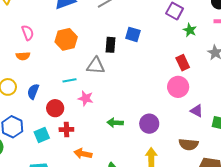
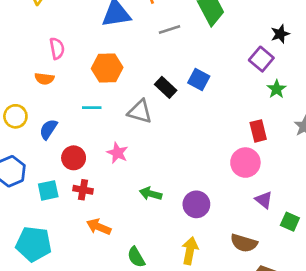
black rectangle: (110, 45) -> (166, 87), turned -63
cyan line: (70, 80) -> (92, 108), moved

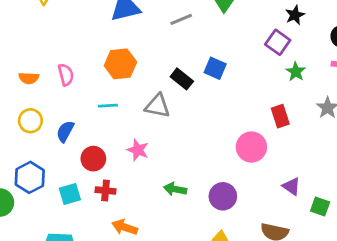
pink semicircle: (57, 48) -> (66, 75), moved
orange semicircle: (44, 79) -> (29, 78), moved
pink circle: (245, 163) -> (251, 147), moved

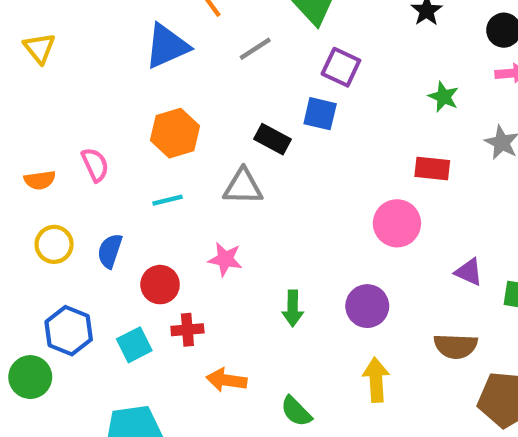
purple square: (278, 42) -> (341, 67), moved
red rectangle: (280, 116) -> (432, 168), turned -55
green arrow: (175, 189) -> (293, 308), turned -90

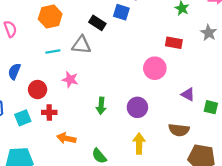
cyan line: (168, 200) -> (53, 52), moved

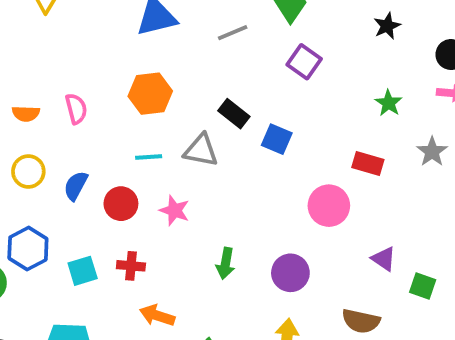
blue square: (121, 12) -> (277, 139), moved
red circle: (38, 90) -> (121, 204), moved

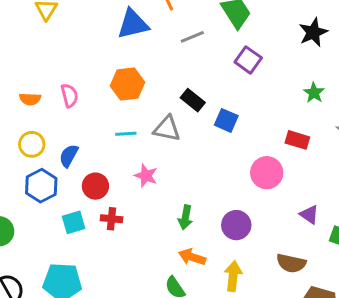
black star: (387, 26) -> (313, 32), size x1.4
red circle: (121, 204) -> (95, 186), moved
blue hexagon: (28, 249) -> (41, 186), moved
orange arrow: (157, 315) -> (192, 257), moved

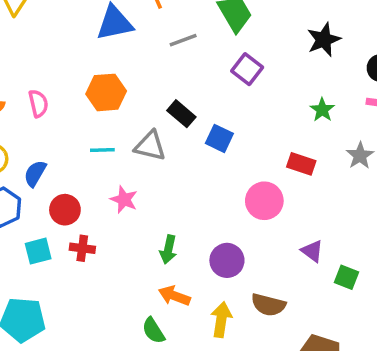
brown semicircle: (291, 263) -> (268, 305), moved

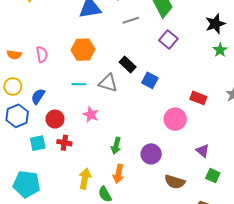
green star: (322, 110) -> (220, 50), moved
green square: (347, 277) -> (213, 176), moved
orange arrow: (174, 296) -> (118, 174), turned -102
yellow arrow: (221, 320) -> (85, 179), moved

